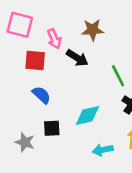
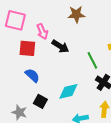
brown star: (93, 30) -> (76, 14), moved
black square: (52, 128) -> (40, 101), turned 32

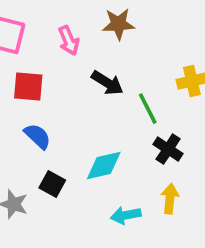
pink arrow: (42, 31) -> (69, 41), moved
black arrow: (60, 46) -> (107, 83), moved

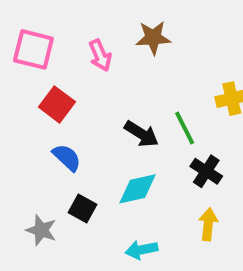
black arrow: (107, 83) -> (141, 134), moved
red square: (28, 87) -> (57, 104), turned 32
cyan arrow: (126, 215) -> (141, 250), moved

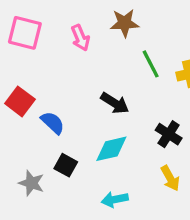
red square: (57, 104) -> (20, 101), moved
green line: (185, 128) -> (151, 64), moved
yellow arrow: (208, 224) -> (170, 178), turned 145

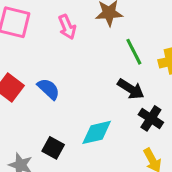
black arrow: (115, 103) -> (131, 89), moved
blue semicircle: (53, 123) -> (49, 89), moved

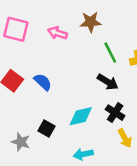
pink arrow: (67, 27) -> (58, 33), turned 132
black cross: (151, 118) -> (115, 113), moved

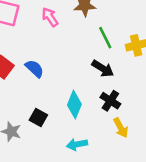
pink arrow: (58, 33) -> (50, 17), turned 36
cyan diamond: (81, 116) -> (74, 105), turned -55

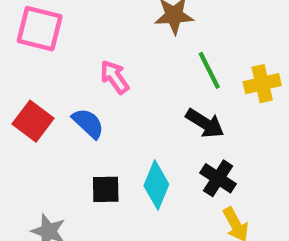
pink arrow: (50, 17) -> (115, 77), moved
black square: (38, 117) -> (106, 189), moved, turned -30

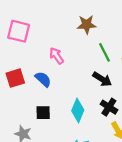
red square: (33, 121) -> (15, 78), turned 36
black square: (106, 189) -> (43, 113), moved

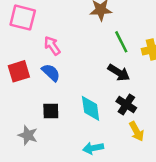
pink arrow: (57, 56) -> (52, 46), moved
cyan diamond: (78, 110) -> (91, 108), turned -30

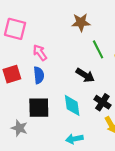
blue semicircle: (51, 73) -> (39, 75), turned 42
black arrow: (119, 73) -> (85, 75), moved
black square: (51, 111) -> (39, 108), size x1.5

